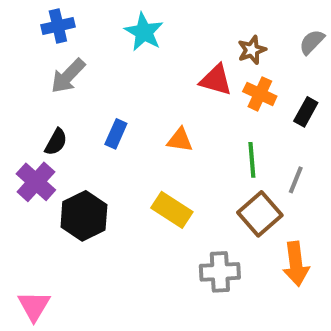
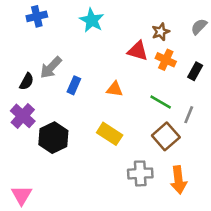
gray arrow: (68, 76) -> (51, 67), moved
black semicircle: (56, 142) -> (27, 81), moved
green line: (252, 160) -> (161, 102), turned -55
orange arrow: (296, 264) -> (179, 180), moved

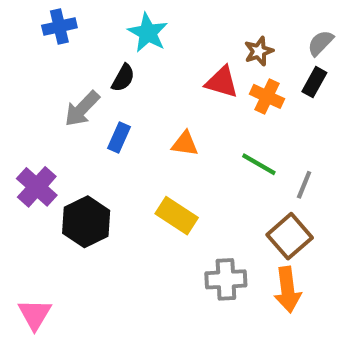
black rectangle: (195, 71) -> (314, 82), moved
black semicircle: (27, 81) -> (123, 78), moved
brown square: (166, 136) -> (290, 236), moved

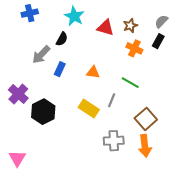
red triangle: (222, 82) -> (105, 28), moved
gray line: (304, 185) -> (112, 100), moved

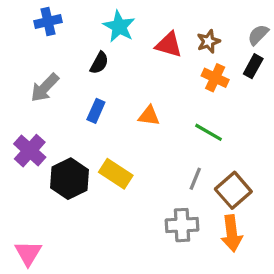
gray arrow: (41, 55) -> (45, 88), moved
gray line: (112, 100) -> (195, 179), moved
yellow rectangle: (89, 109) -> (116, 174), moved

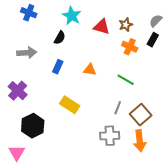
blue cross: (48, 22) -> (29, 13), turned 35
gray arrow: (45, 88) -> (27, 53), turned -138
black hexagon: (69, 179) -> (33, 126), moved

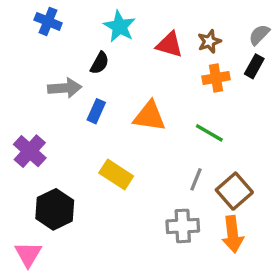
orange cross: (130, 47) -> (216, 78), turned -35
gray arrow: (27, 53) -> (65, 88), moved
orange triangle: (90, 70) -> (149, 116), size x1.5

